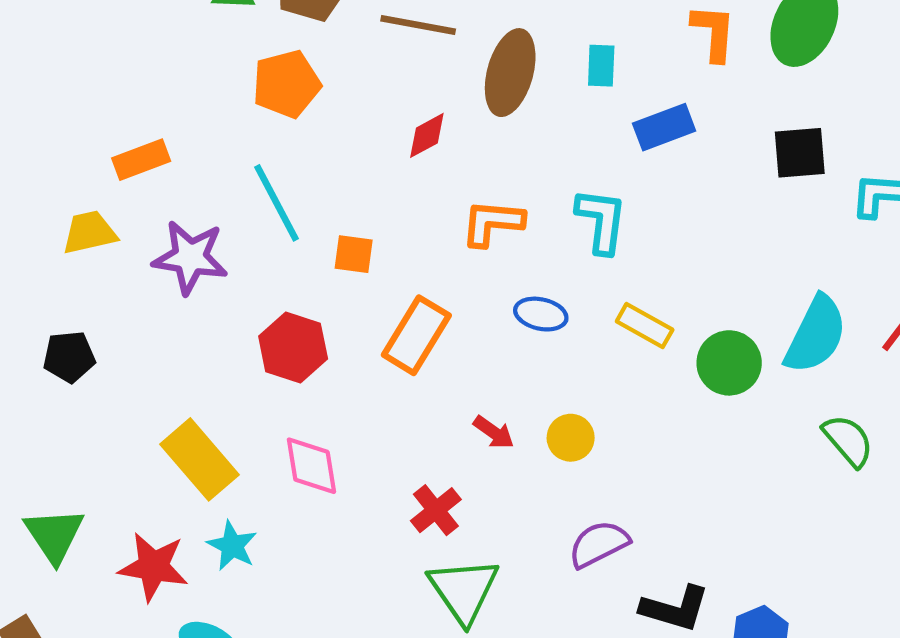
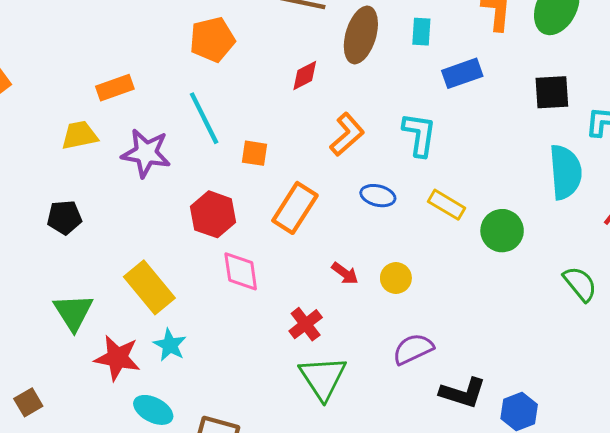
orange L-shape: (492, 223) -> (347, 134), turned 132
cyan semicircle: (816, 335) -> (565, 172), moved, turned -32
pink diamond: (311, 466) -> (241, 271), moved
green triangle: (54, 535) -> (73, 312), moved

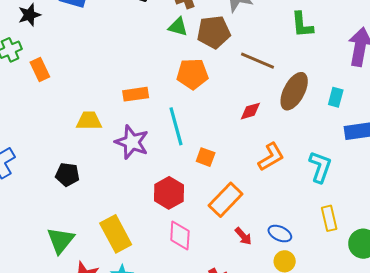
orange rectangle: (115, 88) -> (136, 94), moved
blue ellipse: (378, 196) -> (280, 234), moved
yellow rectangle: (447, 205) -> (329, 218), turned 35
red arrow: (345, 273) -> (243, 236), moved

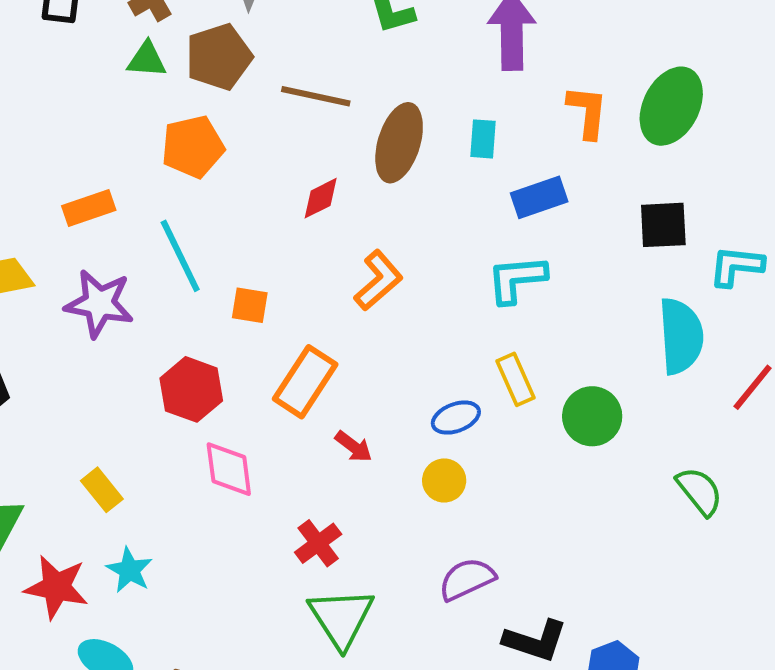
cyan L-shape: (320, 167) -> (517, 279), moved, turned -104
yellow rectangle: (116, 234) -> (102, 490), size x0.6
blue ellipse: (280, 234) -> (456, 418), moved, turned -35

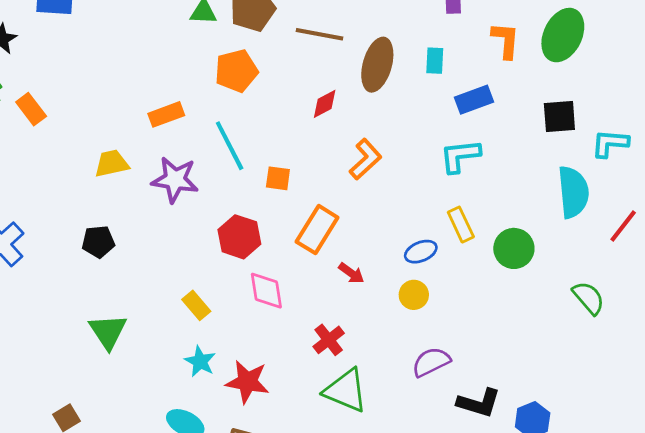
yellow rectangle: (102, 490) -> (196, 305), moved
red star: (56, 587) -> (247, 382), moved
green triangle: (341, 618) -> (346, 390), turned -33

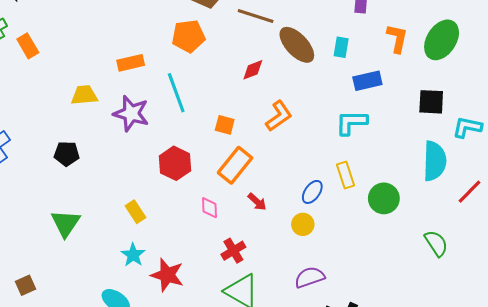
brown ellipse: (377, 65) -> (297, 45), turned -66
orange square: (278, 178) -> (225, 125), moved
blue ellipse: (421, 252) -> (312, 192), turned -40
pink diamond: (266, 291) -> (209, 208), moved, size x0.7

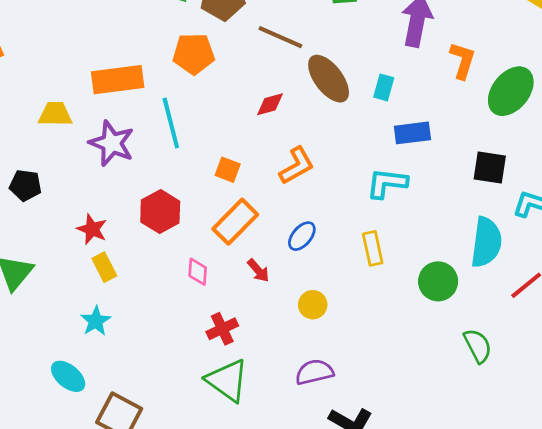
orange L-shape: (397, 38) -> (463, 60), moved
orange rectangle: (131, 63) -> (118, 80), size x1.5
blue ellipse: (312, 192) -> (302, 236), moved
green circle: (384, 198) -> (438, 281), moved
red star: (167, 275) -> (92, 229), moved, size x0.7

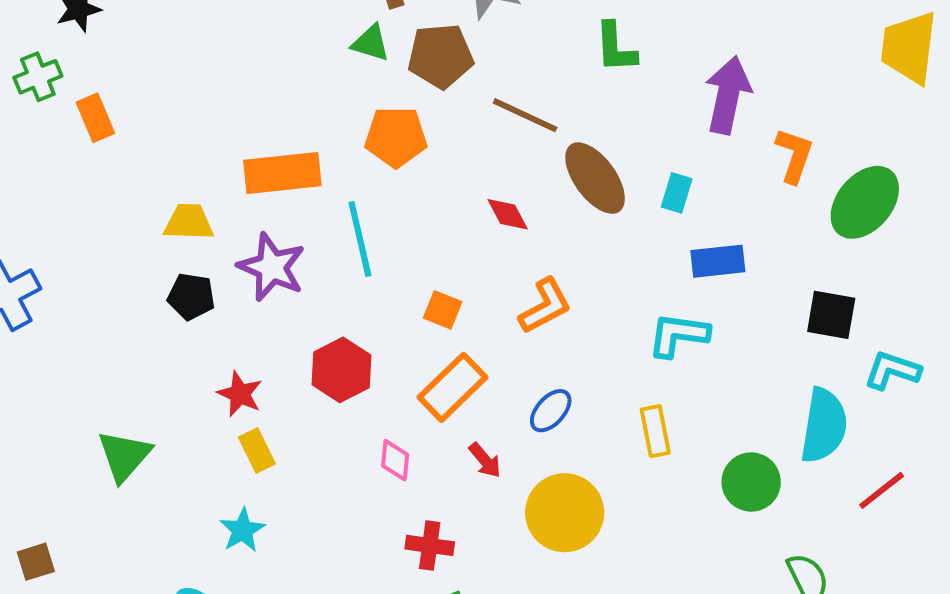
red diamond: (270, 104) -> (508, 214), turned 76
black pentagon: (25, 185) -> (191, 296), moved
yellow circle: (313, 305) -> (565, 513), size x1.8
red cross: (222, 329) -> (430, 545), turned 32

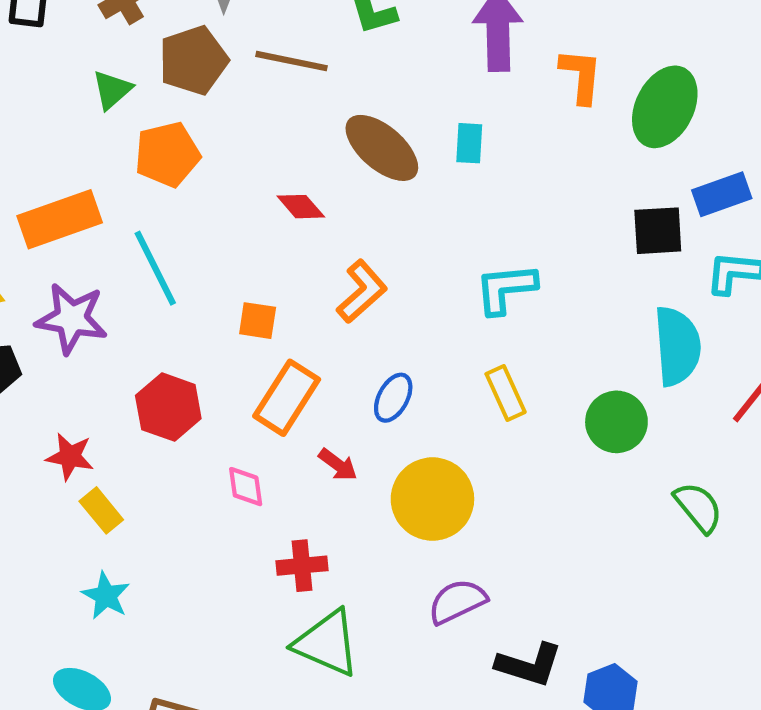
green triangle: (371, 43) -> (112, 90), moved, turned -45
brown line: (525, 115) -> (291, 61), moved
blue rectangle: (718, 261) -> (722, 194), moved

